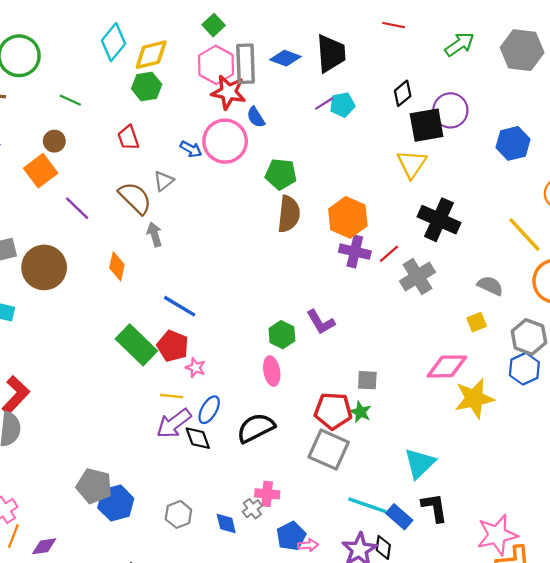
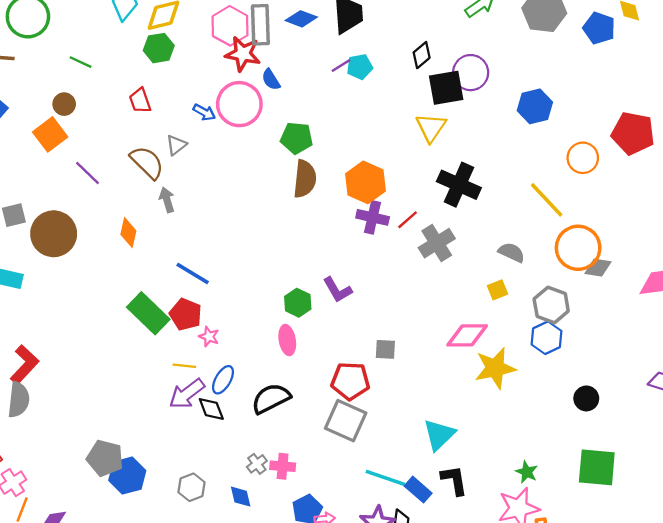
green star: (360, 412) -> (527, 472), moved
gray cross: (252, 509) -> (257, 464), moved

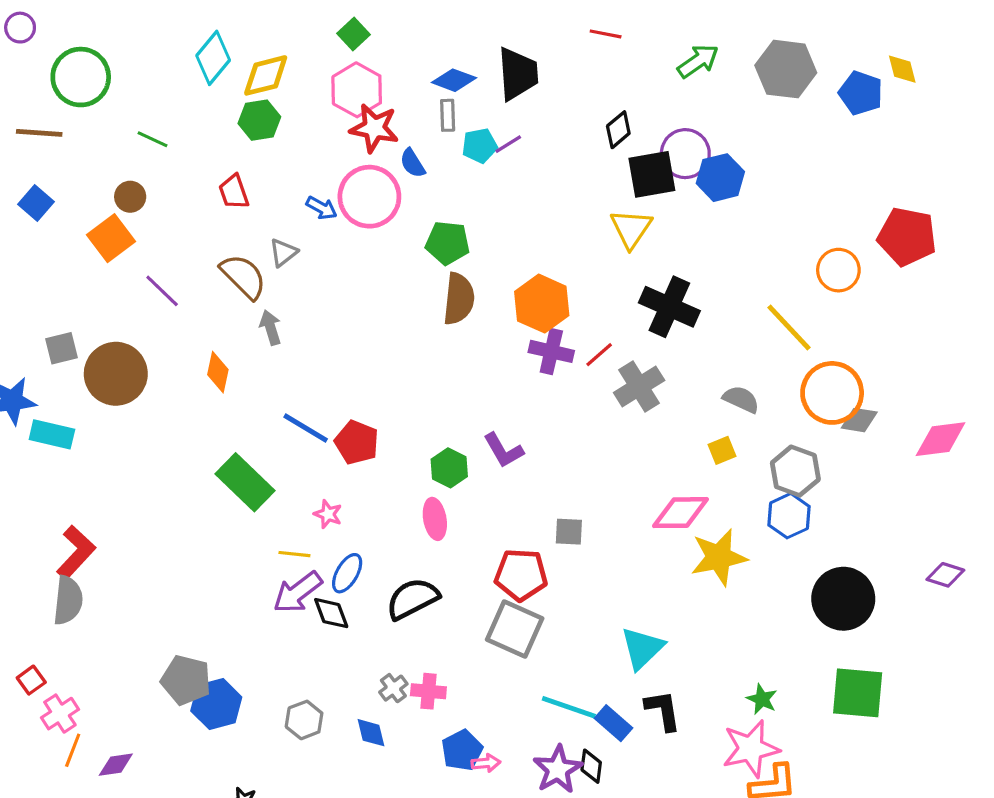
gray rectangle: (260, 25) -> (448, 115), moved, size x0.6
cyan pentagon: (360, 67) -> (480, 146), moved
blue hexagon: (535, 106) -> (720, 178), moved
red pentagon: (186, 314) -> (357, 442), moved
black circle: (586, 398) -> (843, 599), size x1.8

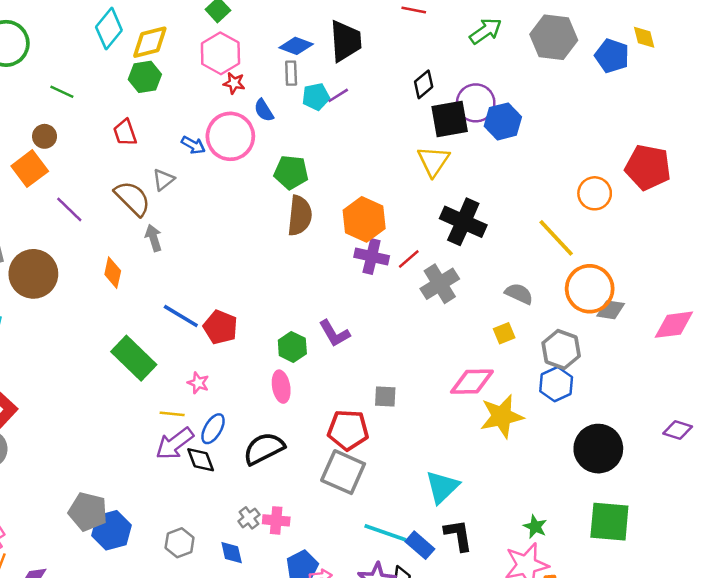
red star: (374, 128) -> (234, 83), size x0.6

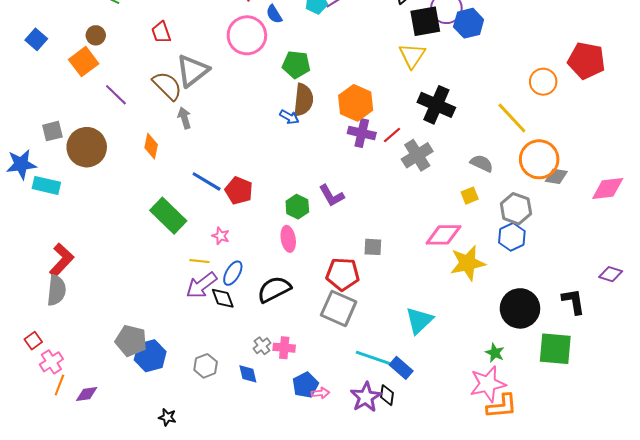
blue arrow: (193, 145) -> (289, 117), moved
gray triangle: (163, 180) -> (192, 71), size x1.8
black circle: (598, 449) -> (520, 308), moved
black L-shape: (458, 535) -> (573, 301), moved

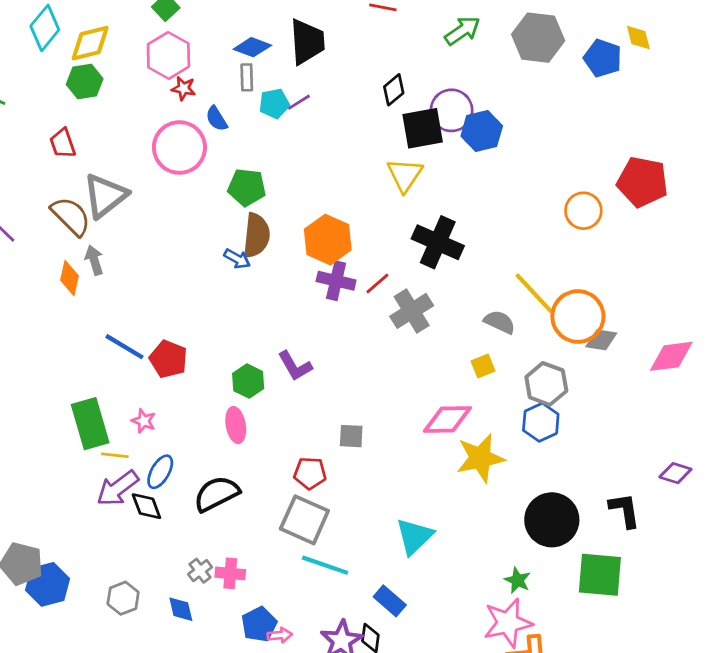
yellow line: (512, 118) -> (534, 293), moved
orange diamond: (151, 146) -> (70, 278), moved
green rectangle: (168, 216) -> (90, 424), moved, turned 30
red pentagon: (343, 274) -> (310, 473), size x0.7
cyan line: (373, 358) -> (325, 565), moved

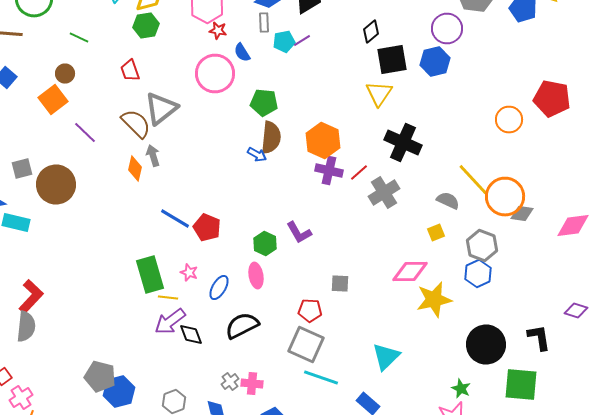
purple circle: (451, 110) -> (447, 28), moved
blue ellipse: (160, 472) -> (219, 288), moved

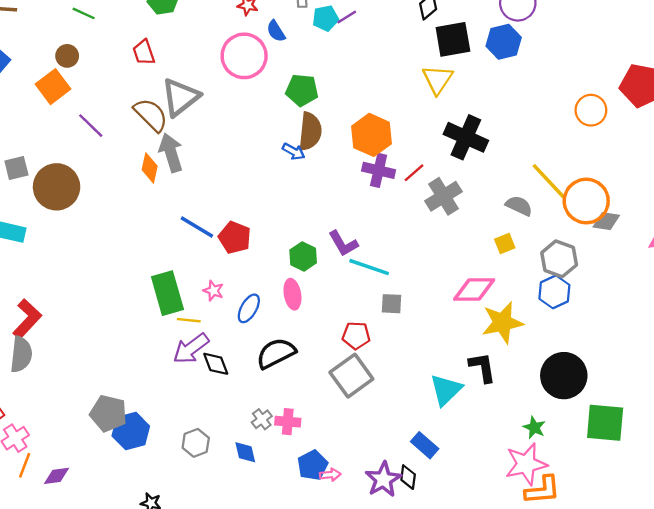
gray arrow: (153, 156) -> (171, 153), size x1.5
black L-shape: (539, 338) -> (482, 367), moved
gray square: (306, 344) -> (351, 376), turned 30
cyan line: (321, 378) -> (369, 267), moved

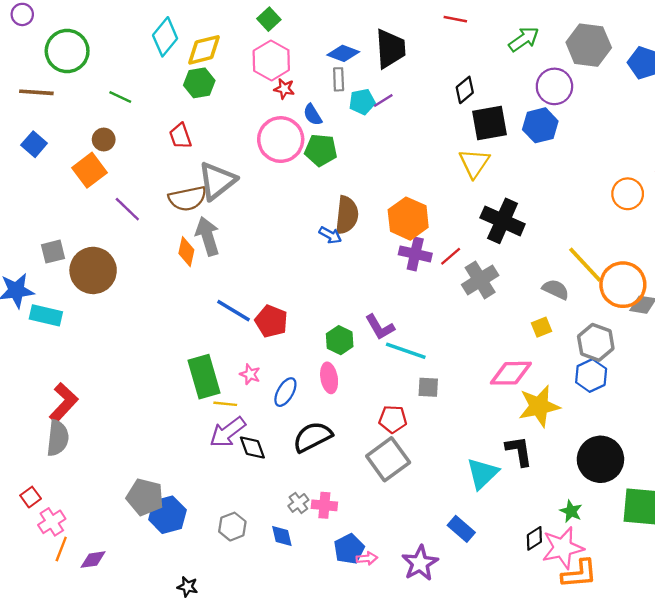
green pentagon: (302, 90) -> (321, 150), moved
brown semicircle: (151, 115) -> (187, 199), turned 123
black diamond: (408, 477) -> (534, 538), moved, turned 50

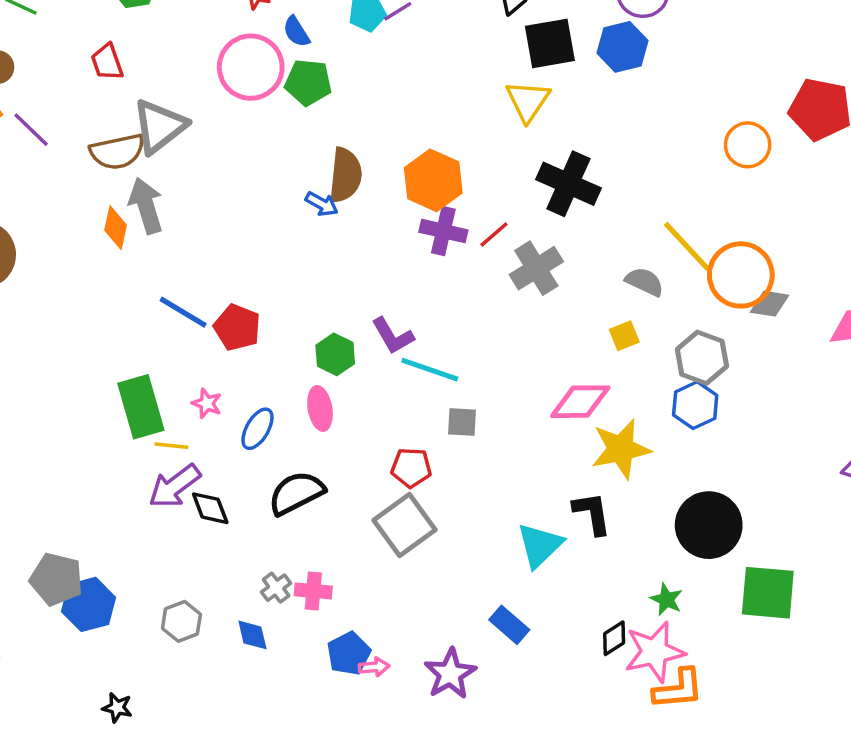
purple line: (127, 209) -> (31, 130), moved

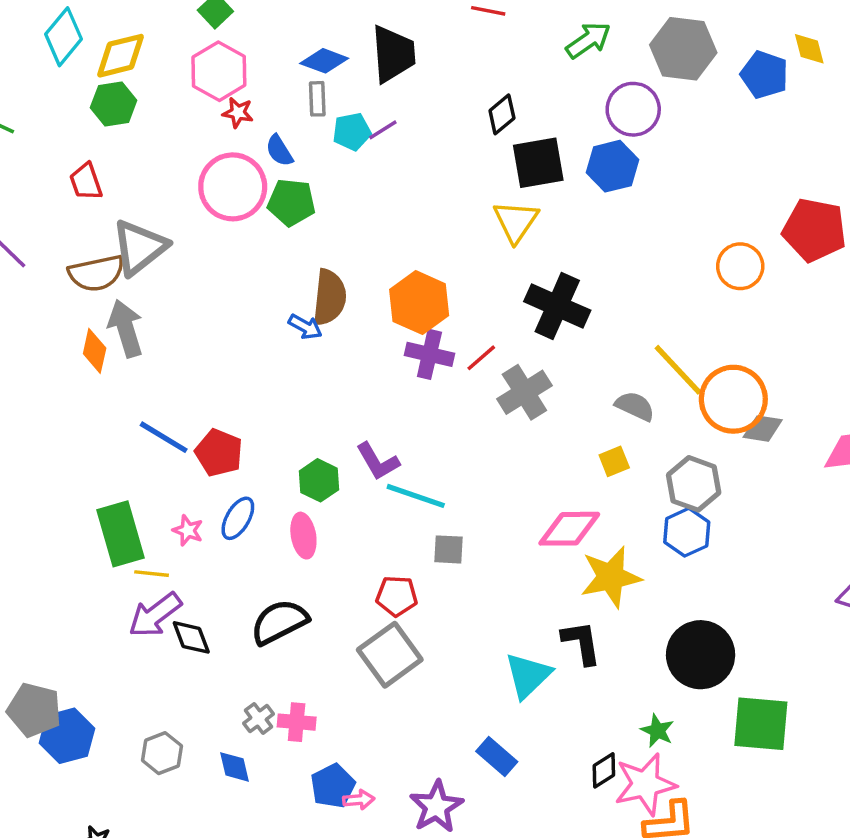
blue ellipse: (257, 429) -> (238, 518), moved

